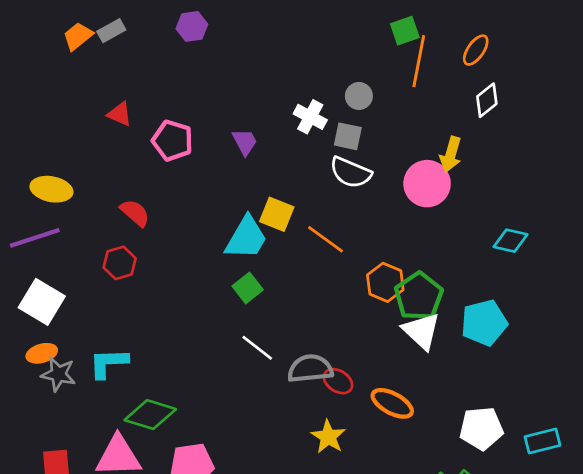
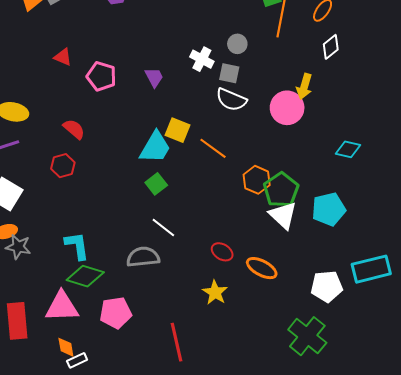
cyan L-shape: (109, 363) -> (77, 246), moved, turned 84
gray semicircle: (310, 369) -> (143, 257), moved
cyan rectangle: (542, 441) -> (371, 269), moved, size x1.5

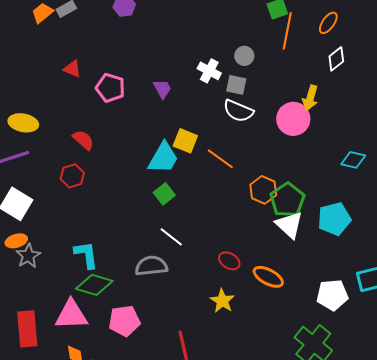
gray star: (18, 247) -> (28, 256), turned 30

